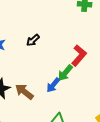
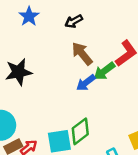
brown arrow: (24, 92) -> (82, 54), moved

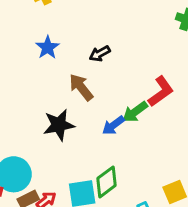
brown arrow: (82, 54) -> (81, 87), moved
black star: (19, 72) -> (59, 125), moved

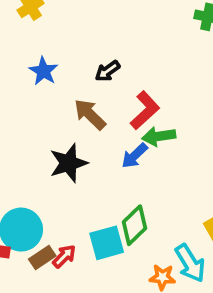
red L-shape: (161, 91) -> (145, 110), moved
green arrow: (135, 112) -> (159, 136), turned 35

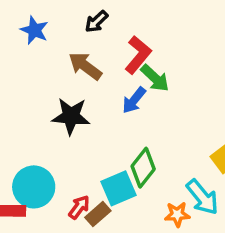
green arrow: (159, 136) -> (155, 78), turned -120
black star: (68, 163) -> (71, 116), turned 30
brown rectangle: (42, 258) -> (98, 214), moved

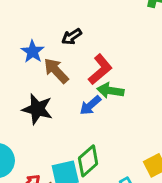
blue star: (34, 30) -> (33, 52), moved
green arrow: (155, 78) -> (110, 91), turned 135

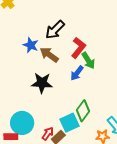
black arrow: (72, 37) -> (55, 30), size x1.5
green arrow: (110, 91) -> (88, 61), turned -120

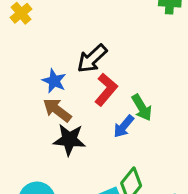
red L-shape: (79, 48) -> (106, 90), moved
brown arrow: (49, 55) -> (57, 110), moved

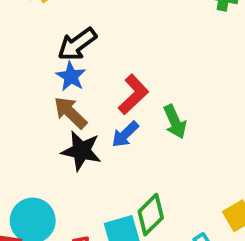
black arrow: (92, 59) -> (77, 44), moved
blue arrow: (124, 126) -> (125, 134), moved

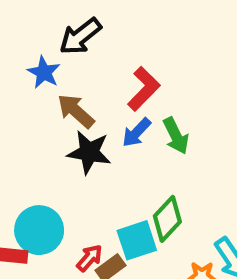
blue star: (71, 76) -> (44, 72), moved
green arrow: (175, 122) -> (176, 136), moved

